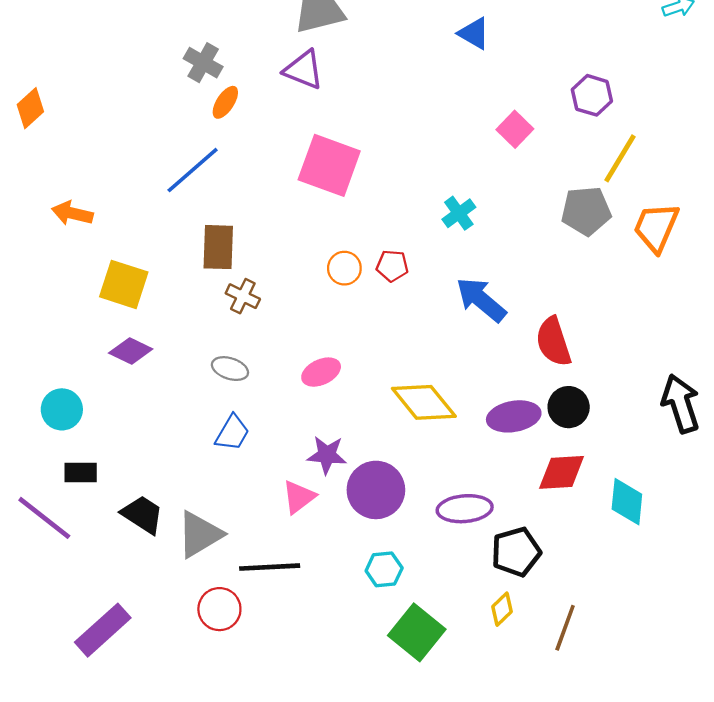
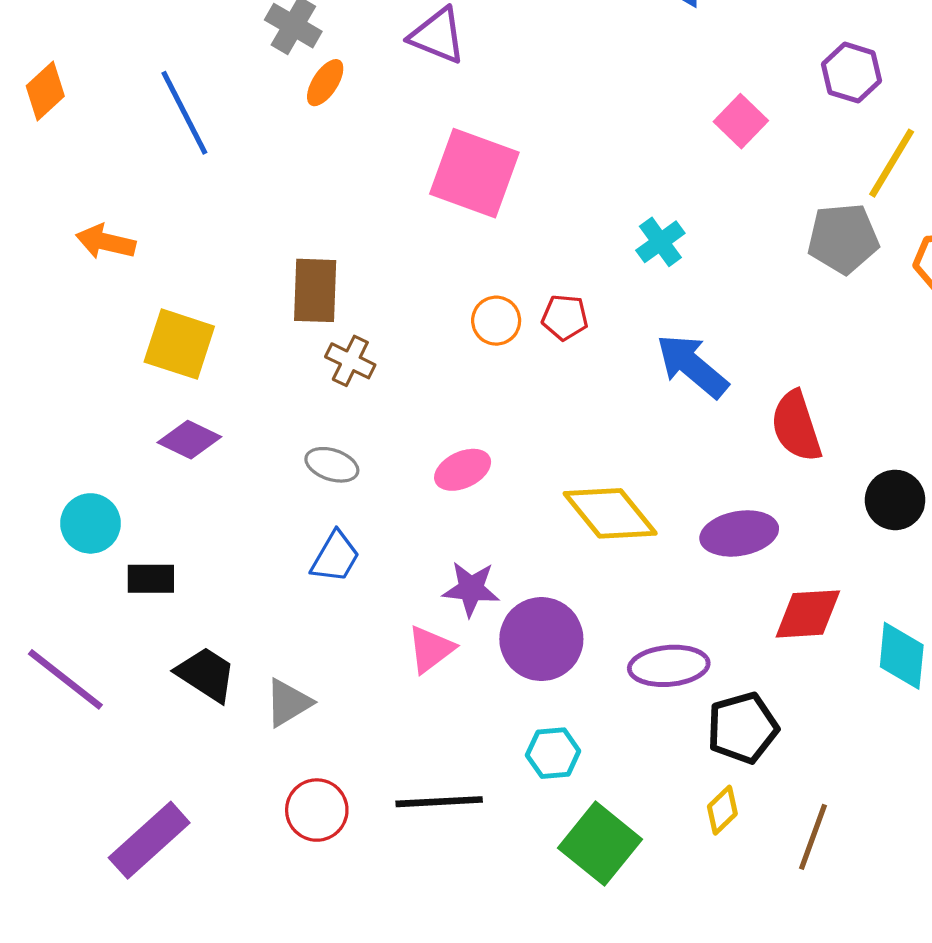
blue line: (193, 170) -> (184, 113), moved, turned -76
black circle: (569, 407) -> (895, 500), moved
black rectangle: (81, 472) -> (151, 579), moved
gray triangle: (200, 534) -> (288, 703), size x0.7
black line: (270, 567) -> (439, 802), moved

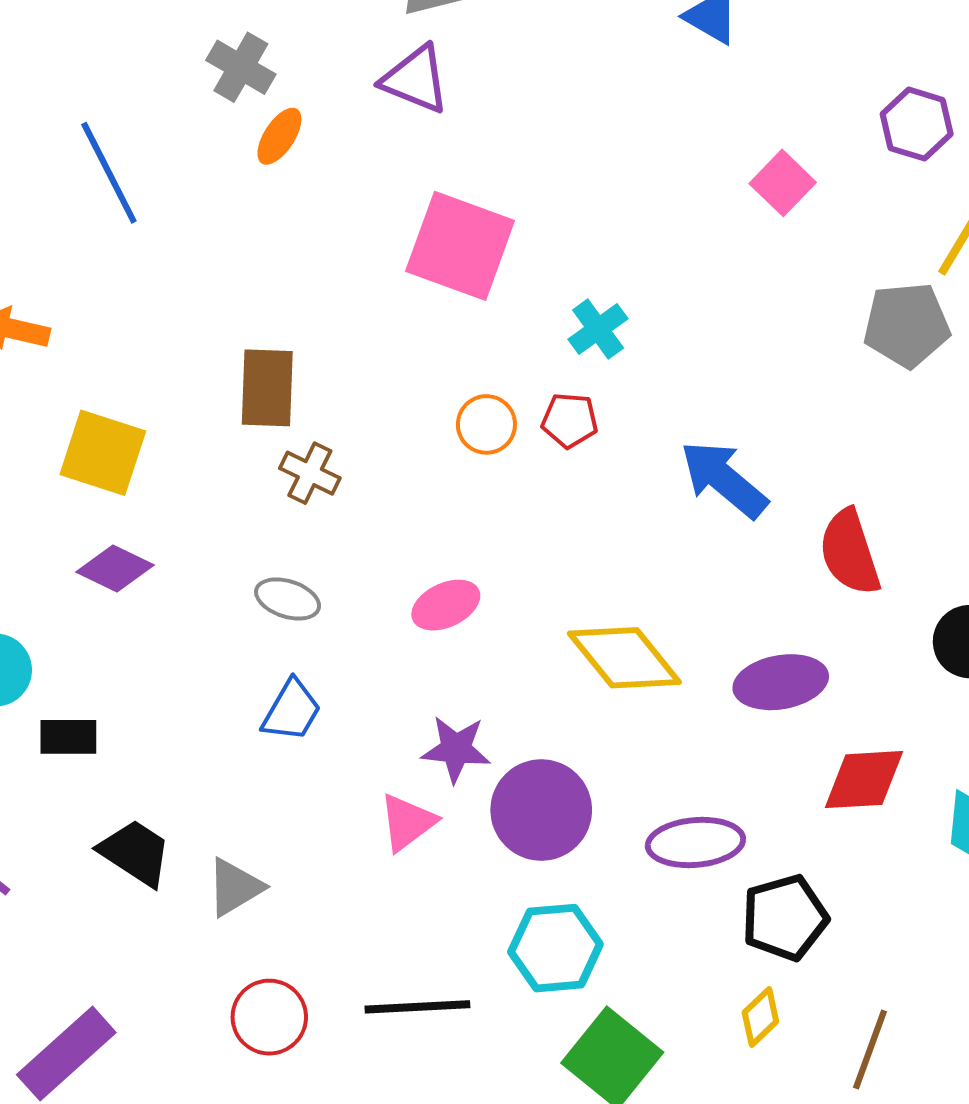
cyan cross: (660, 242) -> (598, 329), moved
cyan hexagon: (553, 753) -> (555, 948), size x1.4

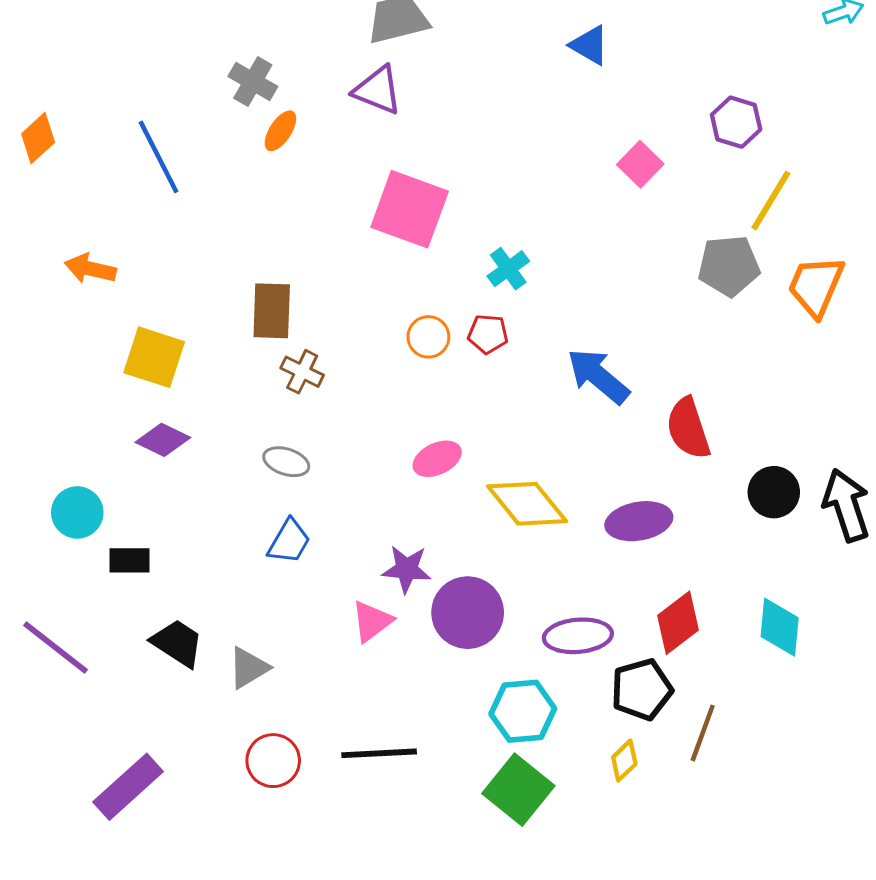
pink ellipse: (446, 605) -> (437, 459), moved
red diamond: (864, 780) -> (678, 623), moved, turned -34
cyan hexagon: (555, 948) -> (523, 711), moved
brown line: (870, 1050) -> (703, 733), moved

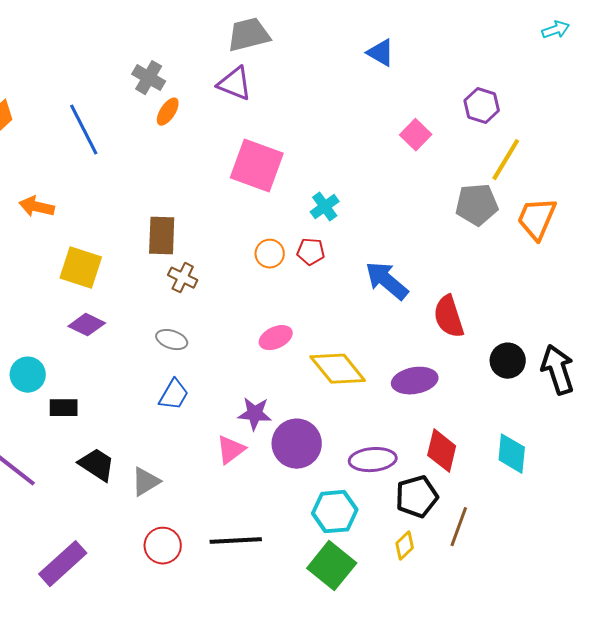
red diamond: (678, 623) -> (442, 451), turned -39

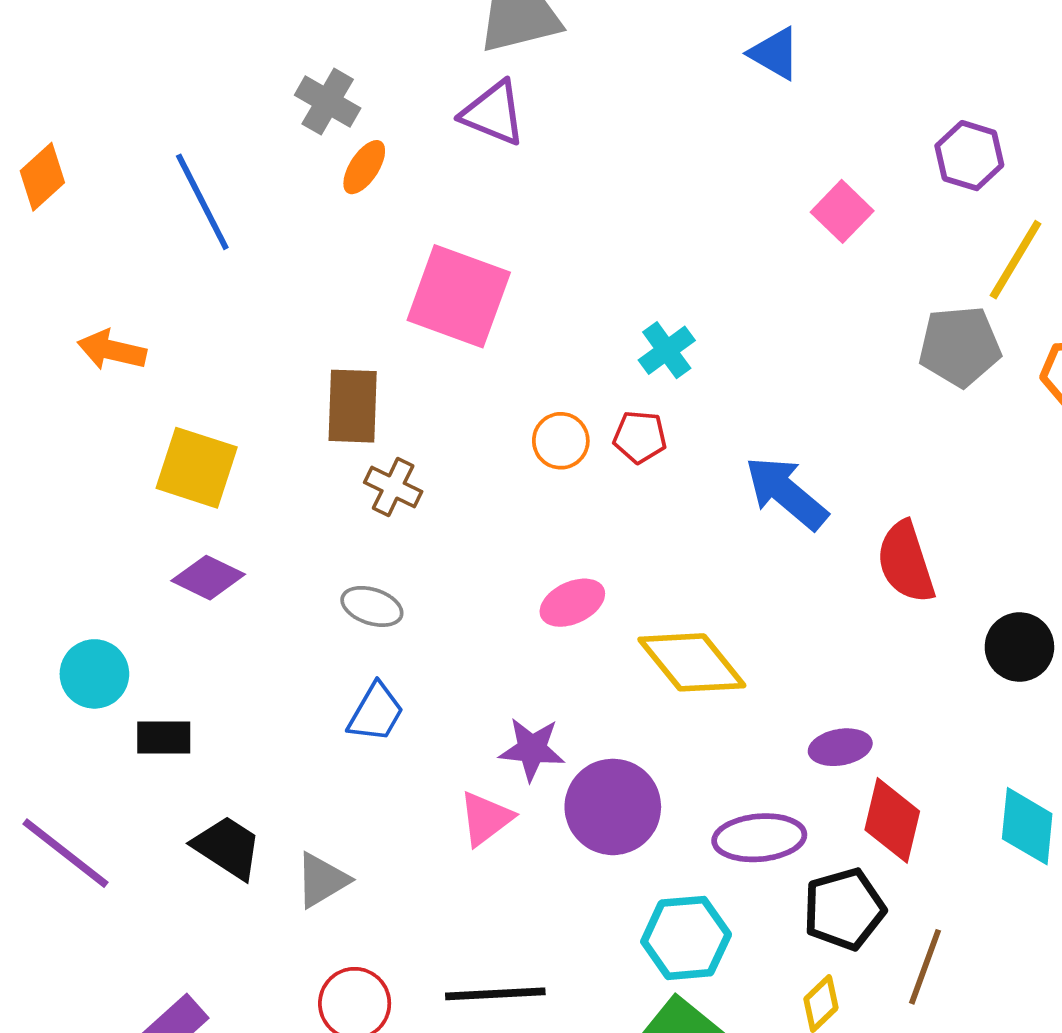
pink square: (257, 166) -> (459, 296), moved
purple ellipse: (415, 381) -> (840, 747), moved, size x0.7

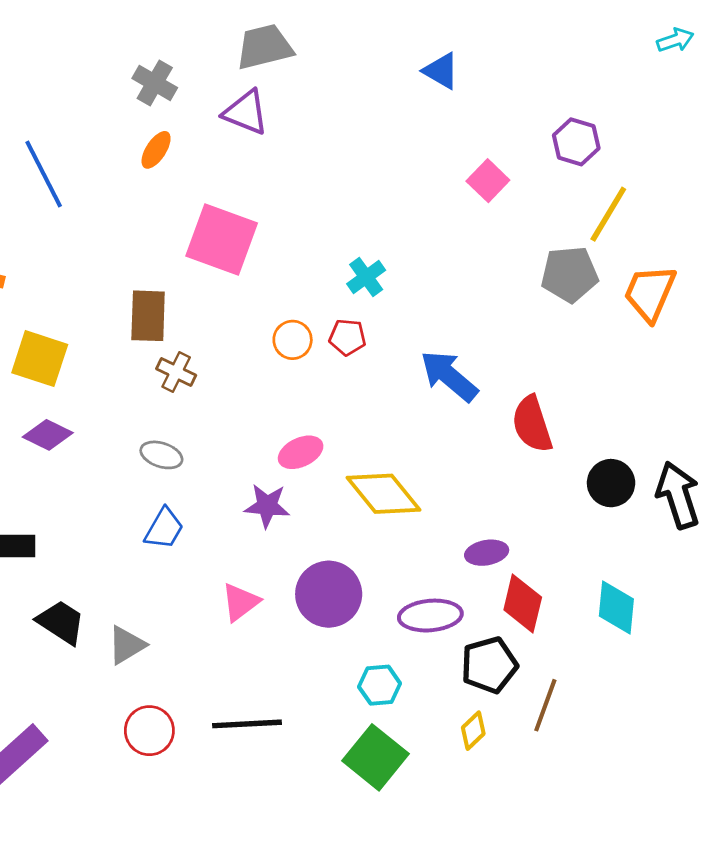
gray cross: (328, 102) -> (155, 83), moved
purple star: (532, 749) -> (267, 506), moved
cyan hexagon: (686, 938) -> (380, 685), size x0.7

